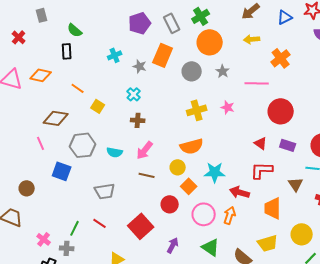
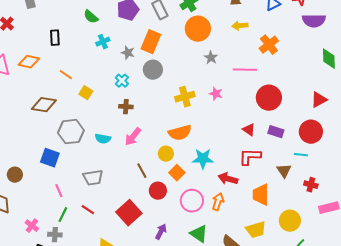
green semicircle: (75, 30) -> (91, 17), moved
gray circle: (192, 71) -> (153, 70), moved
pink line: (41, 143) -> (59, 191), moved
brown line: (147, 175) -> (142, 171), moved, turned 49

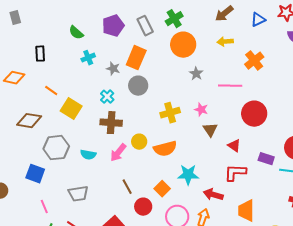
yellow square: (86, 93) -> (71, 109), size x1.5
brown cross: (126, 107) -> (111, 123), size x1.5
purple rectangle: (276, 132) -> (266, 159), moved
yellow circle: (166, 154) -> (139, 142), moved
brown triangle: (284, 171) -> (210, 130), moved

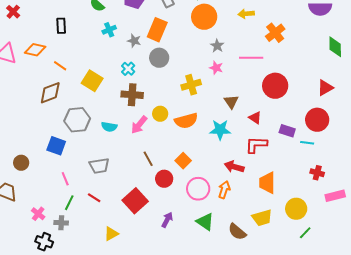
orange line: (51, 91) -> (60, 66), moved
pink star: (201, 110) -> (216, 68), moved
brown diamond: (29, 121) -> (50, 93), turned -30
cyan star: (188, 175) -> (220, 130), moved

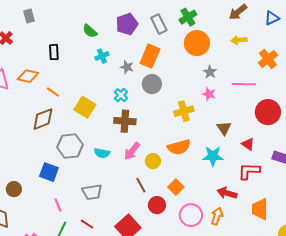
yellow circle: (160, 114) -> (153, 161), moved

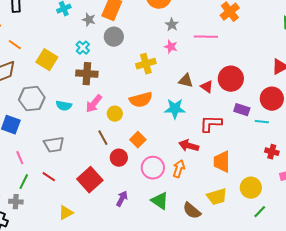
red circle: (268, 112) -> (231, 79), moved
brown triangle: (224, 128) -> (186, 81), turned -42
red triangle: (248, 144) -> (207, 87), moved

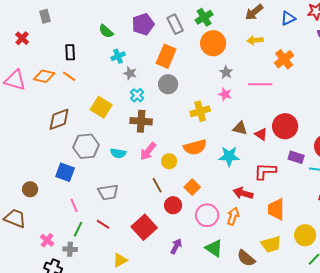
gray star: (89, 20) -> (130, 73), moved
orange line: (15, 45) -> (69, 76), moved

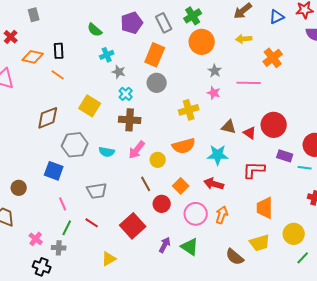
orange diamond: (44, 76) -> (33, 57), moved
red arrow: (243, 193) -> (214, 184), moved
green triangle: (214, 248) -> (190, 247), moved

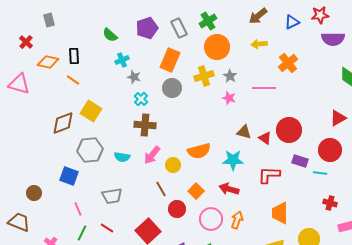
yellow square: (90, 106) -> (91, 111), moved
yellow cross: (189, 110) -> (204, 76), moved

